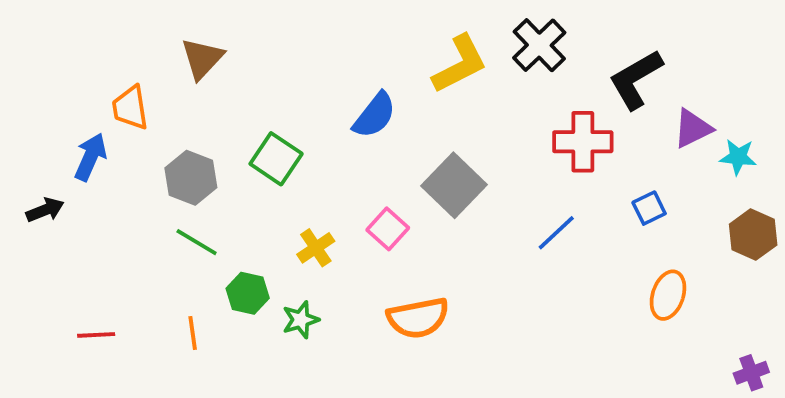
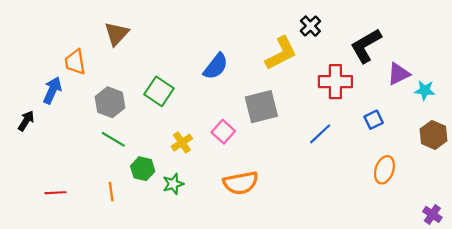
black cross: (539, 45) -> (310, 26), size x0.7
yellow L-shape: (460, 64) -> (281, 53), moved
gray square: (454, 185) -> (261, 107), turned 32
black arrow: (45, 210) -> (26, 121), turned -36
purple cross: (751, 373) -> (432, 214), turned -36

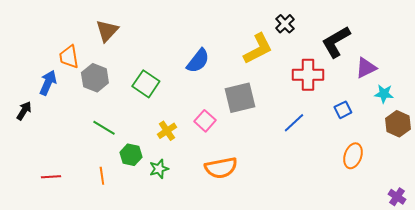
cyan star: (425, 90) -> (384, 94), moved
gray hexagon: (110, 102) -> (95, 78), moved

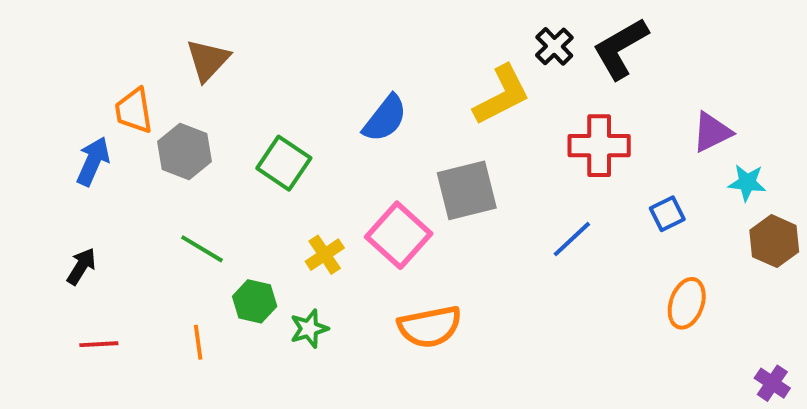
black L-shape: (336, 42) -> (621, 48), moved
black arrow: (24, 111) -> (81, 266), moved
pink square: (205, 121) -> (399, 235), size x1.5

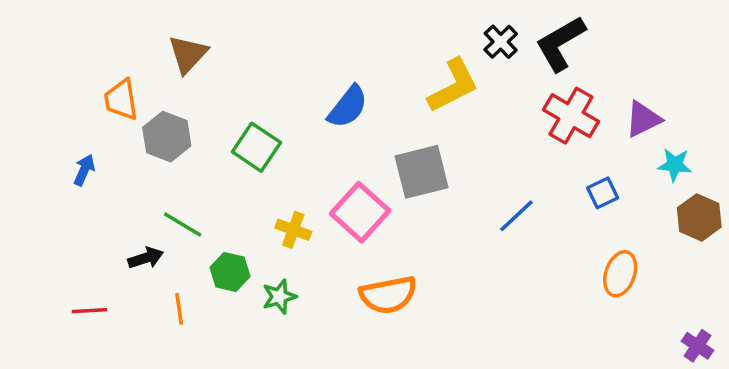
red cross: (599, 146) -> (571, 116), moved, turned 30
blue arrow: (93, 161) -> (84, 170), moved, size x0.7
yellow cross: (325, 255) -> (293, 230), turned -36
black arrow: (81, 266) -> (146, 258), moved, turned 40

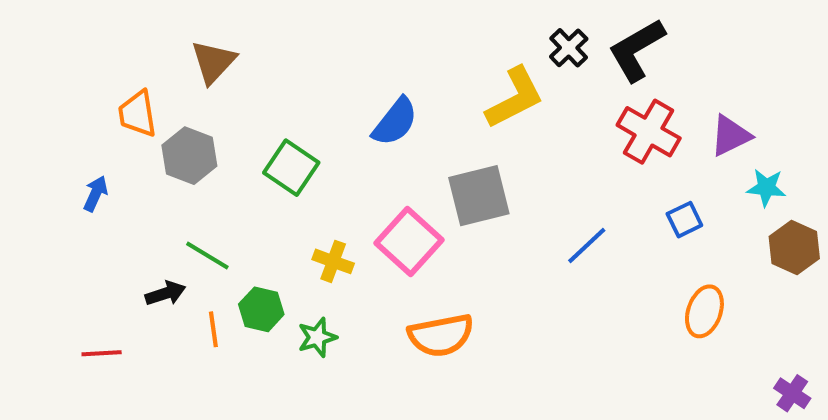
orange line: (179, 309) -> (213, 329), moved

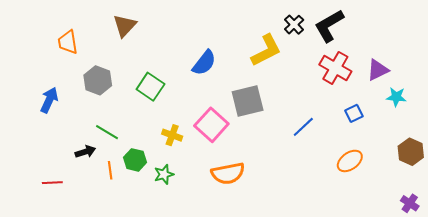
brown triangle: (213, 62) -> (125, 26), moved
orange trapezoid: (137, 114) -> (68, 42), moved
blue arrow: (96, 194) -> (49, 100), size x1.4
brown hexagon: (794, 247) -> (411, 152), moved
orange ellipse: (704, 311) -> (350, 161), moved, turned 35

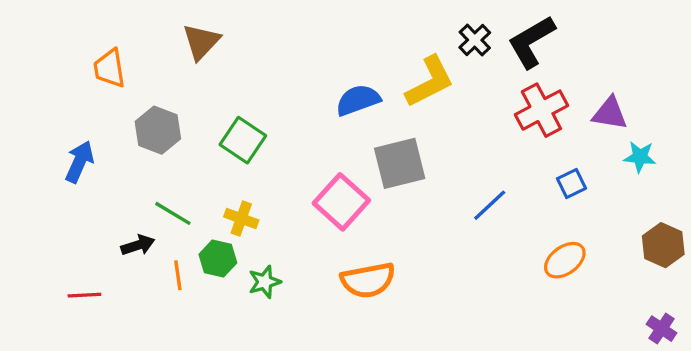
blue semicircle: (204, 63) -> (358, 100), moved, turned -148
red cross: (335, 68) -> (541, 110), turned 32
purple triangle: (378, 70) -> (610, 113), turned 35
yellow cross: (172, 135) -> (241, 218), moved

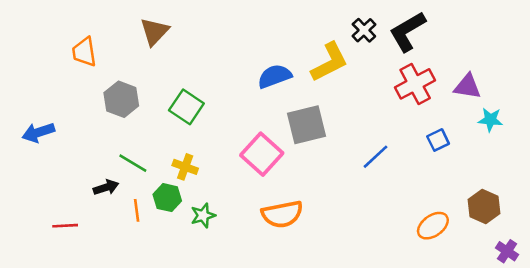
blue arrow: (79, 162) -> (38, 132), moved, turned -132
brown hexagon: (663, 245) -> (484, 207), moved
orange ellipse: (565, 260) -> (433, 226), moved

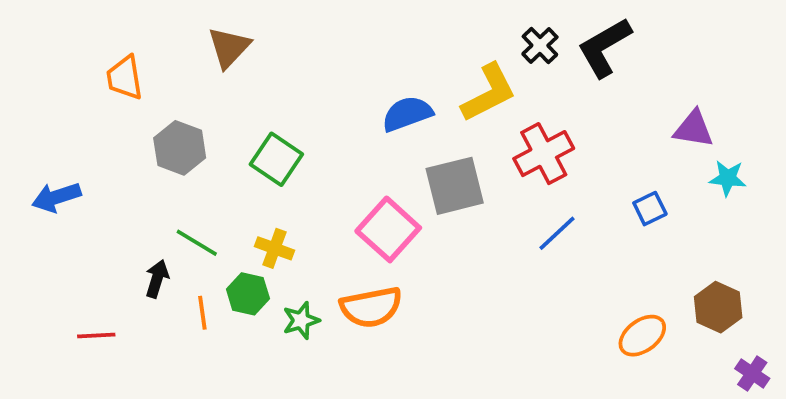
red cross: (415, 84) -> (544, 154), moved
black arrow: (106, 187) -> (157, 279), turned -55
orange semicircle: (282, 214) -> (371, 307), moved

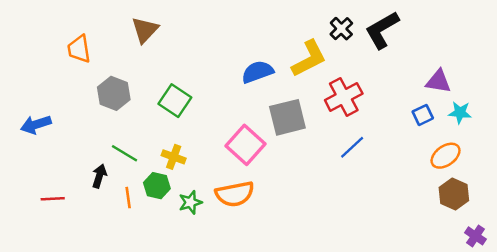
blue square: (650, 209) -> (423, 115), moved
red line: (96, 336) -> (53, 199), moved
orange ellipse: (642, 336) -> (446, 156), moved

